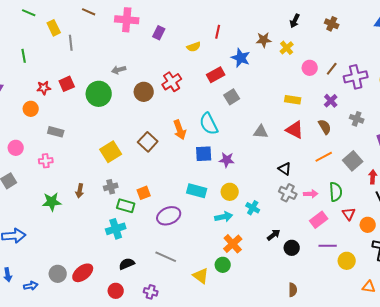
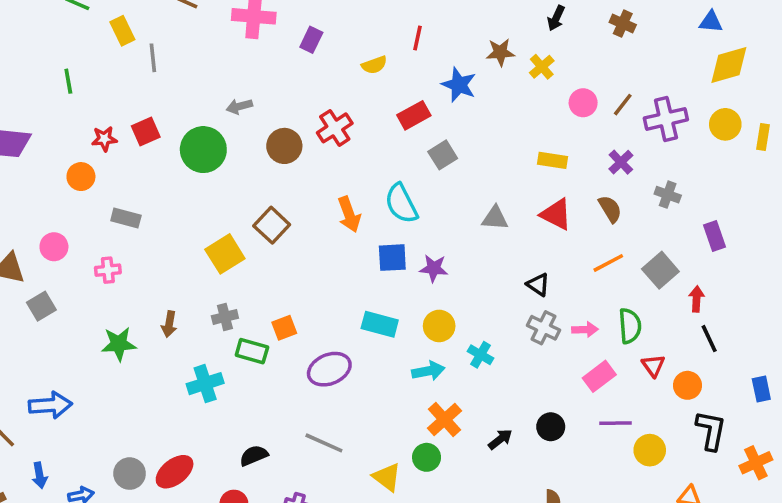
brown square: (148, 142) -> (272, 225), moved
cyan cross: (116, 229) -> (205, 384), moved
black arrow: (274, 235) -> (500, 439), moved

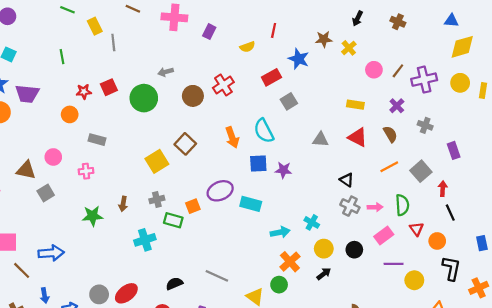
yellow circle: (439, 326) -> (324, 249), moved
purple ellipse: (329, 369) -> (220, 191), moved
black circle: (551, 427) -> (354, 250), moved

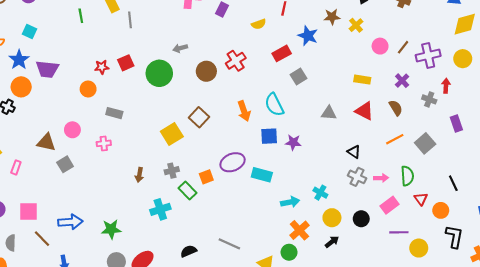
green line: (62, 57) -> (81, 16), moved
red arrow: (443, 189) -> (446, 86), moved
green star: (93, 216) -> (111, 229), moved
green rectangle: (173, 220) -> (188, 190), turned 30

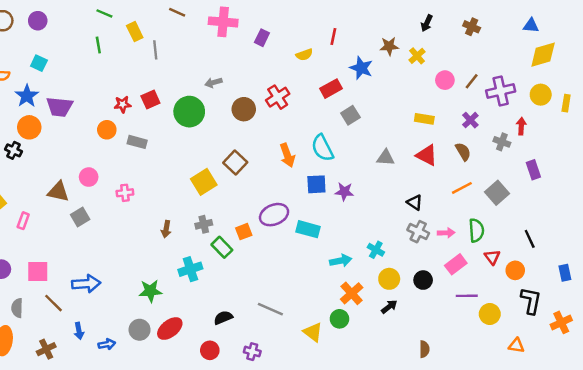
gray rectangle: (114, 113) -> (137, 142), moved
green star: (111, 229) -> (150, 291), moved

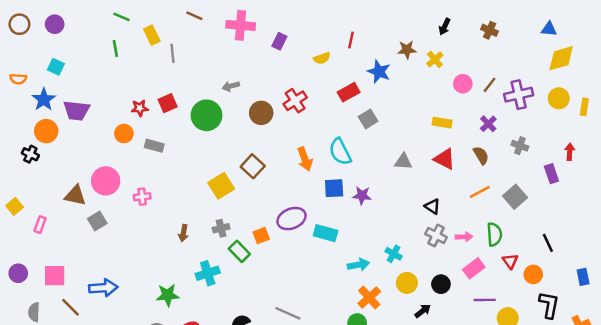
red arrow: (521, 126) -> (570, 152), moved
pink circle: (89, 177) -> (106, 181), size x1.5
black arrow: (389, 307) -> (423, 311), moved

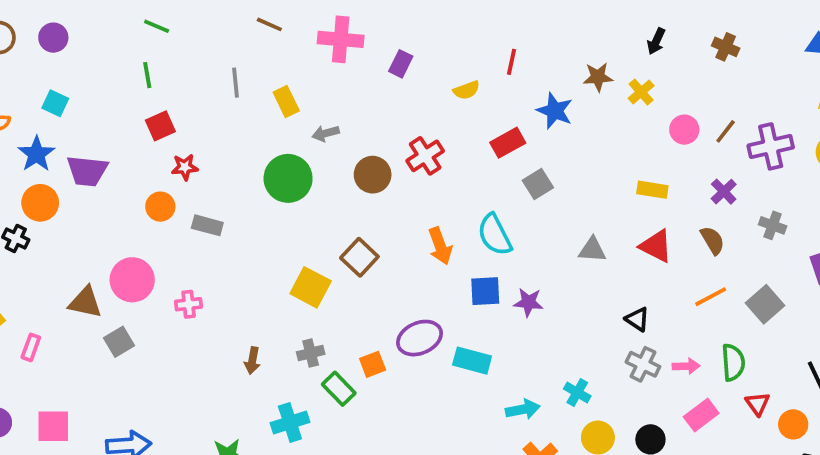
yellow rectangle: (152, 35) -> (286, 101), moved
red square: (168, 103) -> (160, 126), moved
yellow square: (221, 186) -> (311, 287), turned -30

